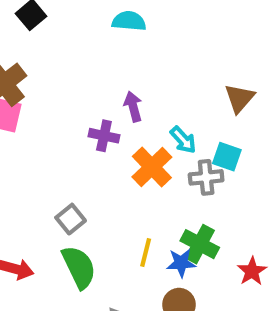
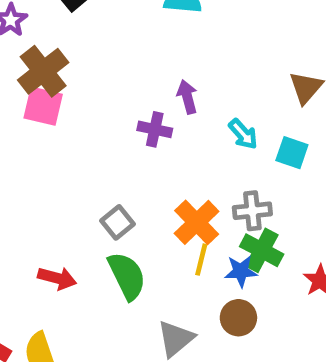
orange cross: (152, 167) -> (197, 222), moved
gray cross: (206, 177) -> (252, 211), moved

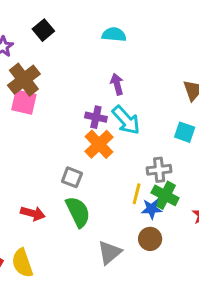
purple arrow: (187, 97) -> (117, 84), moved
cyan arrow: (243, 134) -> (126, 120), moved, size x1.5
gray square: (118, 222) -> (72, 177), turned -30
orange cross: (197, 222) -> (99, 144), moved
yellow line: (201, 260) -> (137, 194), moved

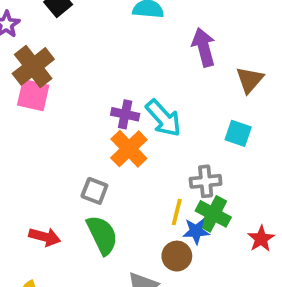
purple arrow: (117, 84) -> (204, 47), moved, size x1.4
brown circle: (150, 239) -> (177, 256), moved

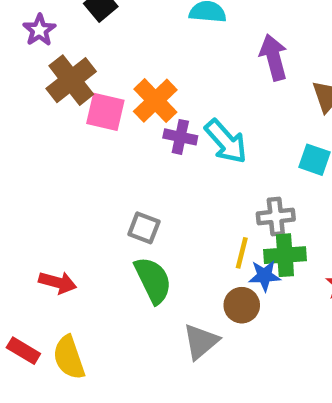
pink square: (33, 95) -> (105, 112), moved
orange cross: (129, 149) -> (155, 101), moved
green cross: (213, 214) -> (285, 255), turned -32
red arrow: (45, 237) -> (58, 282), moved

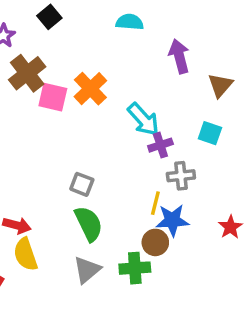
purple cross: (180, 137) -> (160, 145), moved, turned -30
green cross: (285, 255) -> (135, 268), moved
blue star: (264, 276) -> (172, 220), size x1.4
gray triangle: (201, 342) -> (87, 270), moved
yellow semicircle: (69, 357) -> (25, 254), moved

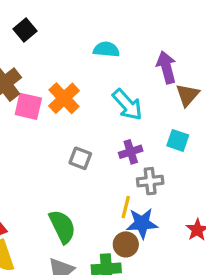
cyan semicircle: (130, 22) -> (106, 49), moved
purple arrow: (179, 56) -> (166, 67), moved
cyan arrow: (143, 119) -> (127, 105), moved
gray square: (82, 184) -> (80, 158), moved

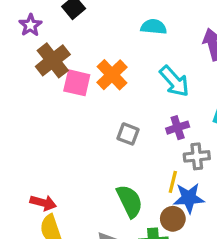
green semicircle: (62, 227) -> (130, 201), moved

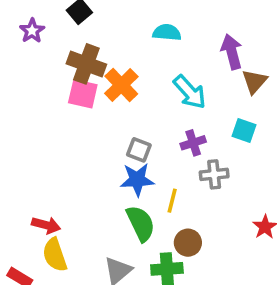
brown cross: (53, 60) -> (86, 64), moved, turned -32
yellow line: (173, 182) -> (172, 201), moved
blue star: (189, 198) -> (137, 180), moved

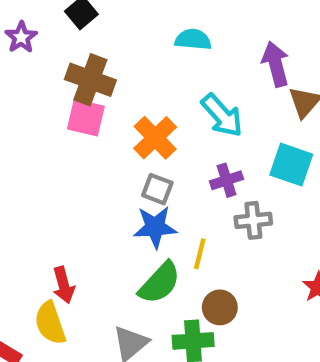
orange cross: (121, 85) -> (155, 138), moved
cyan square: (244, 131) -> (291, 165), size x1.4
green semicircle: (141, 223) -> (160, 283), turned 69
red arrow: (46, 225) -> (64, 285), moved, turned 60

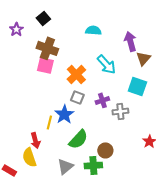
purple cross: (227, 180) -> (102, 100), moved
blue star: (155, 227) -> (64, 114), moved, turned -30
yellow line: (200, 254) -> (49, 122), moved

